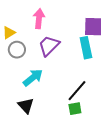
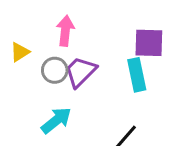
gray circle: (17, 50) -> (55, 70), moved

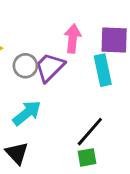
pink arrow: (65, 31) -> (73, 39), moved

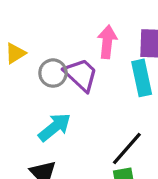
purple trapezoid: (50, 67) -> (81, 75), turned 88

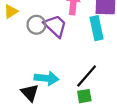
cyan arrow: (55, 127) -> (46, 78), moved, turned 45

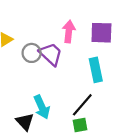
cyan rectangle: (97, 28) -> (96, 70), moved
cyan arrow: (46, 78) -> (42, 107), turned 60

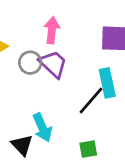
pink arrow: (69, 32) -> (52, 30), moved
black line: (82, 105) -> (91, 100), moved

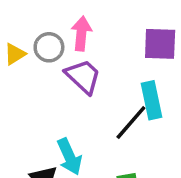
gray circle: (30, 63) -> (49, 47), moved

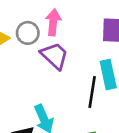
black line: (131, 122) -> (92, 92), turned -32

